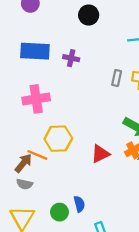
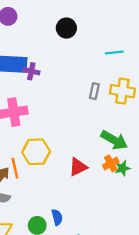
purple cross: (71, 58) -> (31, 71), moved
orange line: (37, 155) -> (15, 168), turned 54

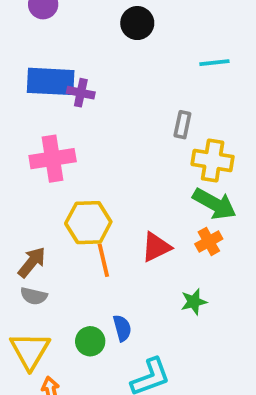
yellow cross: (122, 91) -> (213, 161), moved
orange line: (15, 168) -> (103, 260), moved
green star: (122, 168) -> (194, 302), moved

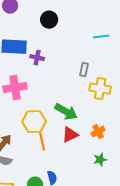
black circle: (137, 23) -> (49, 20), moved
purple cross: (81, 93) -> (37, 58), moved
green arrow: (214, 204) -> (66, 112), moved
green star: (194, 302) -> (100, 160), moved

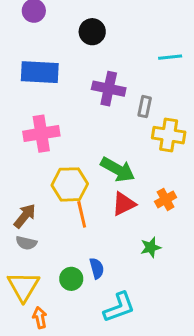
purple cross: (37, 58) -> (109, 89), moved, size x1.5
green star: (100, 160) -> (151, 247), moved

